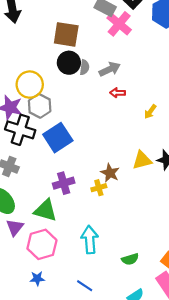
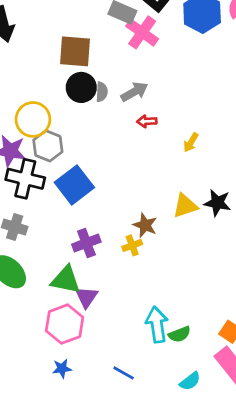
purple triangle: (15, 227) -> (86, 297), moved
cyan arrow: (90, 240) -> (157, 325), moved

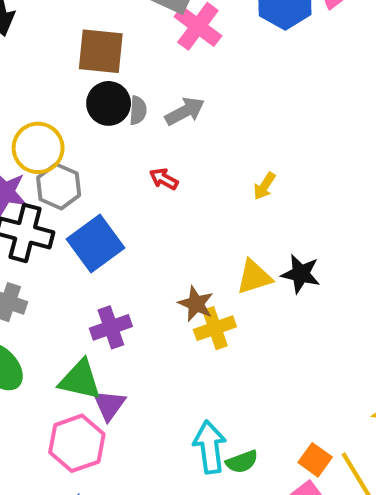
red arrow: (147, 121) -> (164, 179), moved, turned 30
yellow cross: (132, 245) -> (215, 328), moved, size x1.4

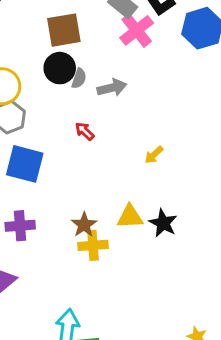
brown square: (101, 51) -> (64, 30), turned -30
blue square: (95, 243) -> (25, 164), turned 36

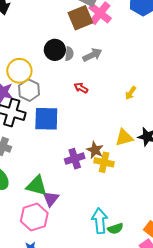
brown square: (64, 30) -> (80, 18), moved
purple cross: (20, 226) -> (75, 159), moved
yellow cross: (93, 245) -> (104, 162), turned 30

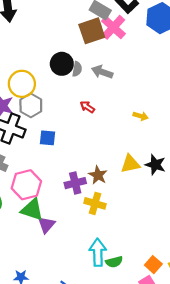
gray arrow: (92, 55) -> (102, 72), turned -138
yellow arrow: (131, 93) -> (141, 116), turned -112
blue square: (46, 119) -> (48, 138), size x0.6
yellow cross: (104, 162) -> (95, 203), moved
pink hexagon: (34, 217) -> (26, 185), moved

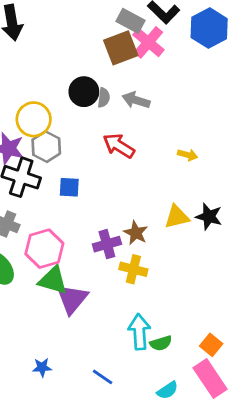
red arrow: (87, 107) -> (119, 146), size x1.6
purple triangle: (46, 225) -> (72, 299), size x1.4

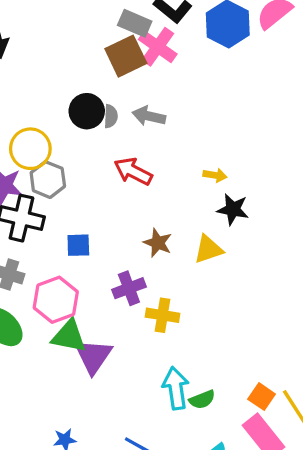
blue square: (69, 187) -> (78, 245), moved
black star: (209, 217) -> (233, 209), moved
brown star: (136, 233) -> (158, 243), moved

